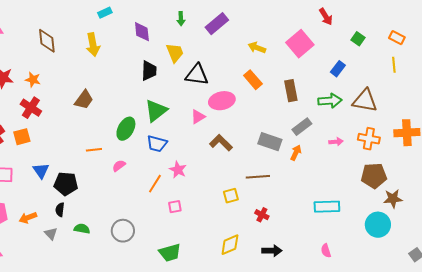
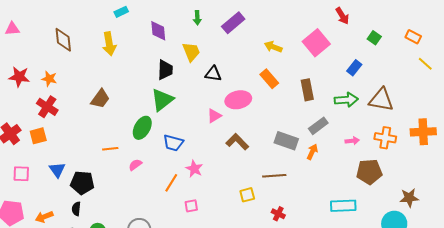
yellow line: (394, 65) -> (425, 64), moved, turned -42
black triangle: (197, 75) -> (213, 74), size x0.7
green triangle: (156, 111) -> (162, 100), moved
brown pentagon: (374, 176) -> (369, 172), moved

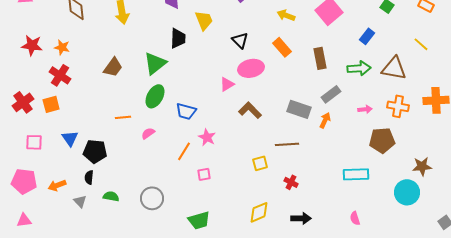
yellow line: (425, 64) -> (421, 44), moved
black triangle: (213, 74) -> (240, 40), moved, turned 36
green triangle: (162, 100) -> (155, 63), moved

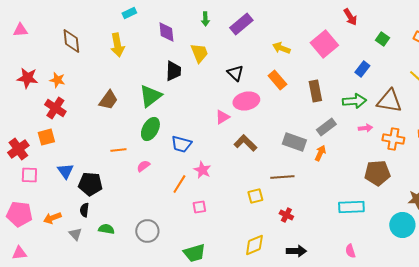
red cross: (23, 102) -> (18, 149), moved
pink arrow: (365, 109) -> (365, 128), moved

